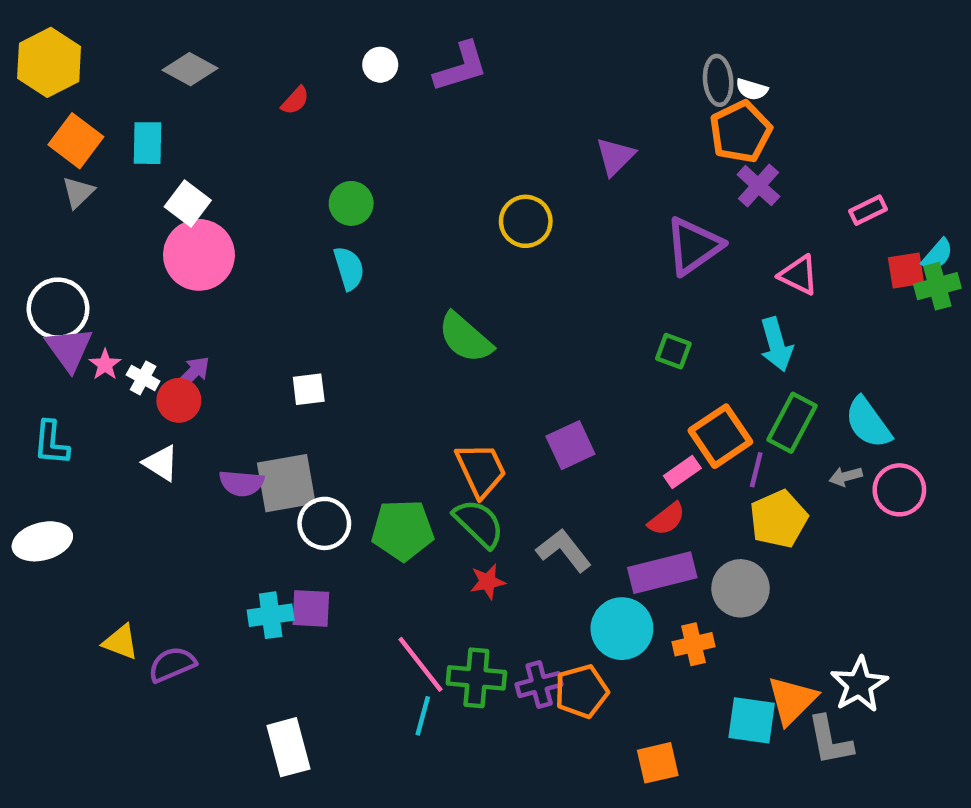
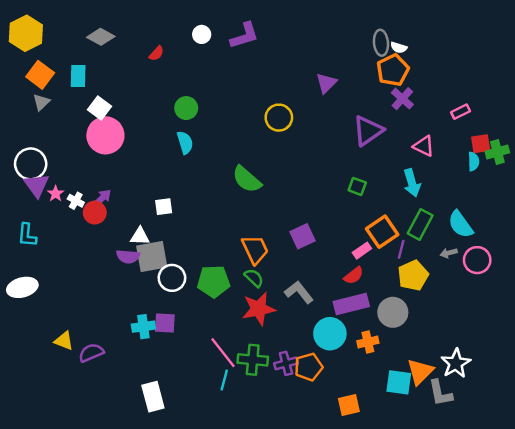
cyan semicircle: (937, 255) -> (474, 162), moved, turned -42
white triangle: (161, 463) -> (140, 236), moved, turned -30
green semicircle: (479, 523) -> (254, 278), size x0.7
red star: (488, 582) -> (259, 309), size x1.8

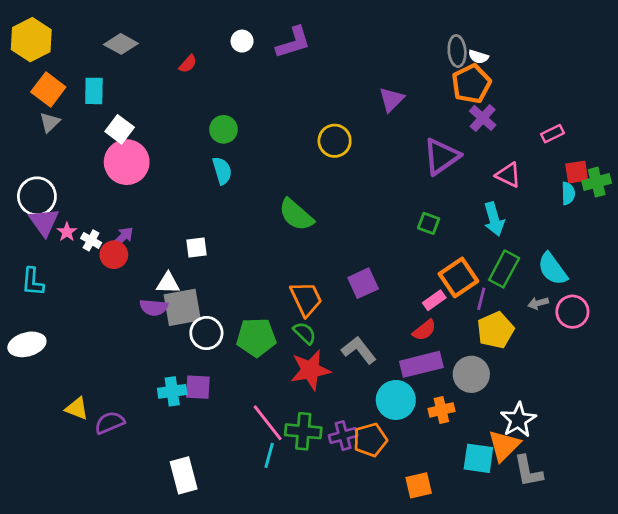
white star: (456, 363) -> (518, 420), moved

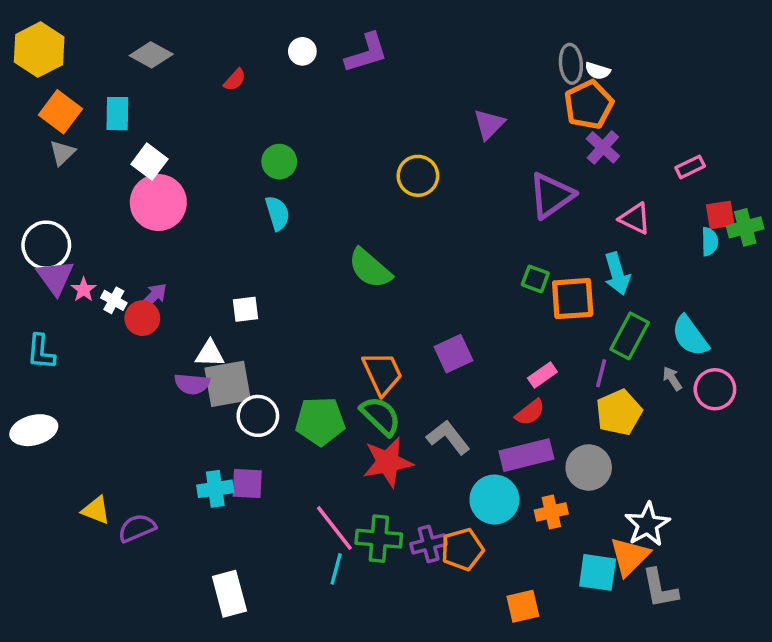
orange square: (458, 277) -> (573, 299), moved, turned 30
gray arrow: (538, 303) -> (672, 379), turned 72
green semicircle: (305, 333) -> (381, 416), size x1.4

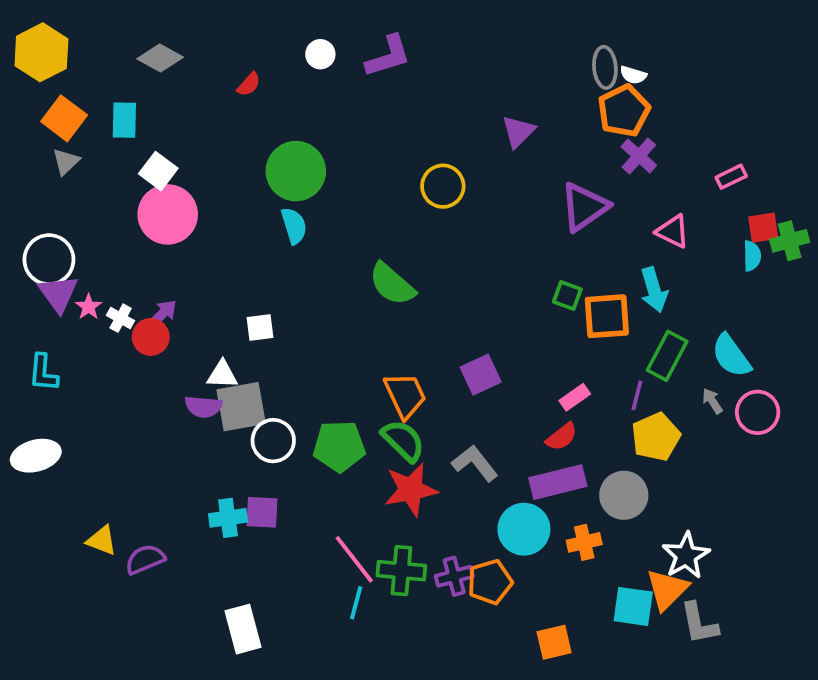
green circle: (279, 162) -> (296, 171), size x1.6

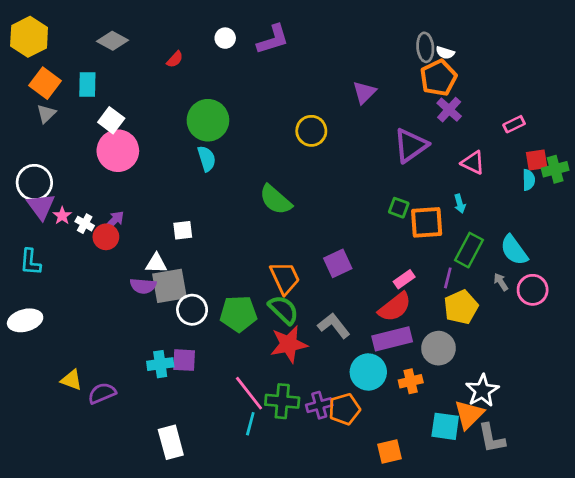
cyan arrow: (654, 290) -> (460, 204), size x0.6
red semicircle: (562, 437) -> (395, 307), size x1.5

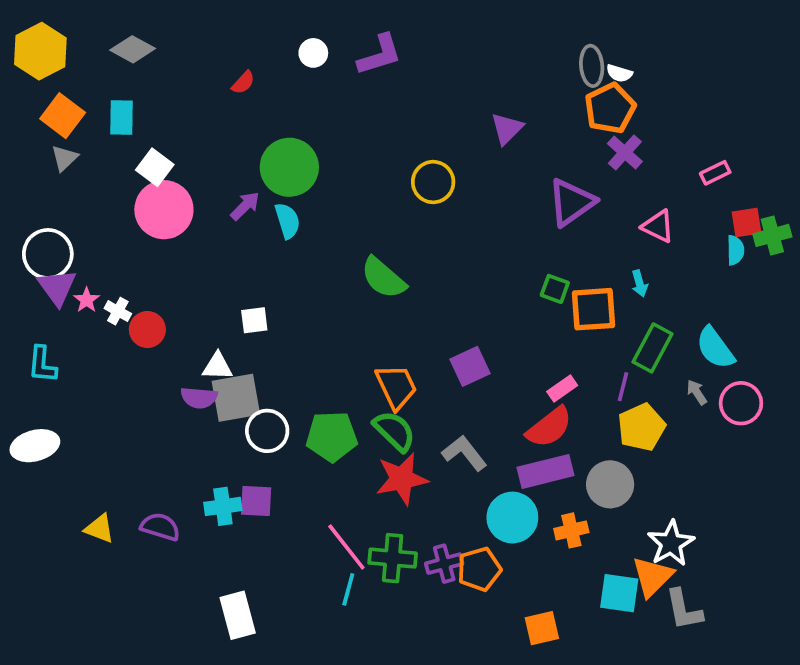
gray diamond: (113, 41) -> (133, 49), moved
purple arrow: (114, 221) -> (245, 206), moved
purple semicircle: (102, 393) -> (160, 527), moved, turned 40

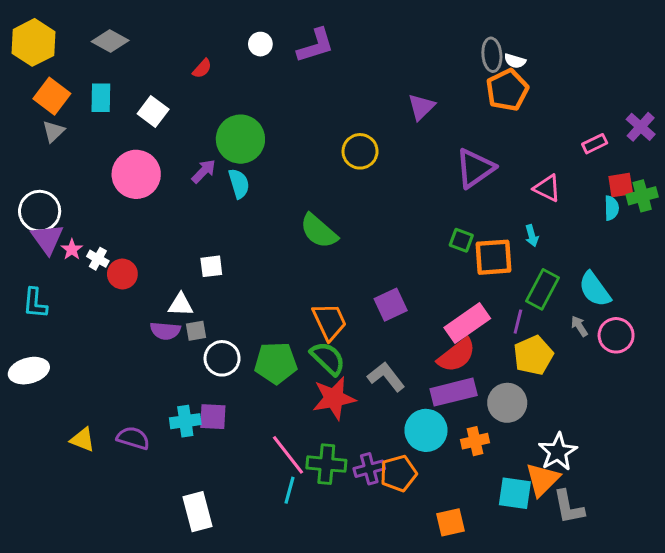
purple cross: (625, 153) -> (641, 127), moved
white square: (155, 167) -> (153, 111), moved
pink rectangle: (562, 388) -> (467, 323), size x1.8
gray square: (236, 398) -> (196, 331), size x0.5

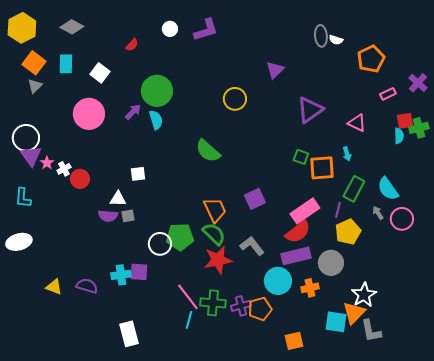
orange pentagon: (507, 90) -> (371, 59), moved
white cross: (98, 259) -> (64, 169), turned 32
white circle: (222, 358) -> (160, 244), moved

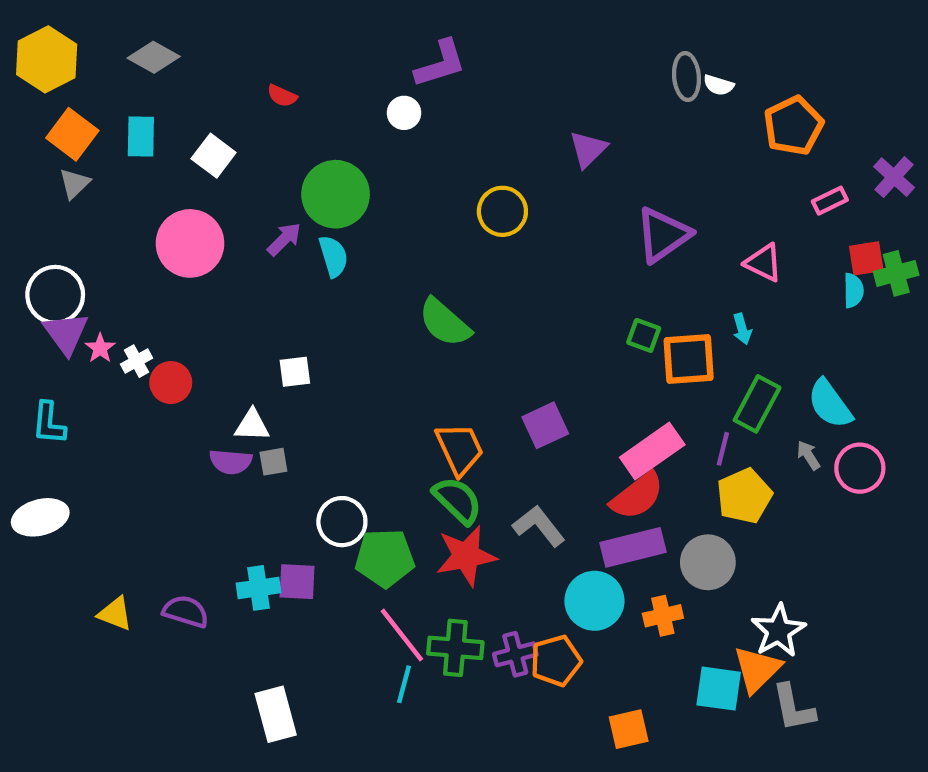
white circle: (170, 29) -> (404, 113), moved
red semicircle: (132, 45) -> (282, 96), turned 72
green pentagon: (180, 237) -> (385, 558), moved

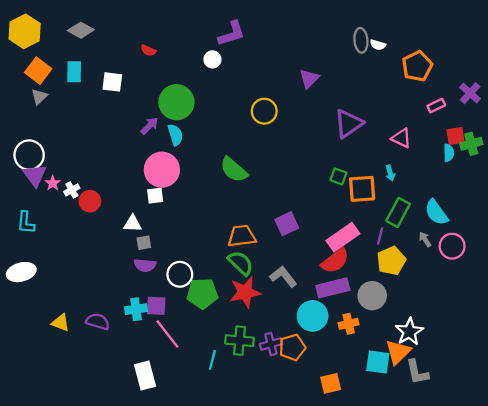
white square: (214, 156) -> (112, 82), turned -30
pink circle: (190, 243) -> (162, 170), moved
orange trapezoid: (460, 449) -> (242, 236), turned -72
purple semicircle: (231, 462) -> (145, 265), moved
pink line: (402, 635) -> (167, 334), moved

